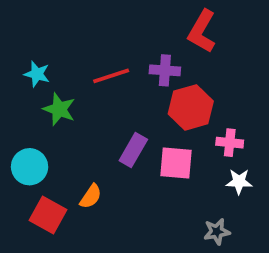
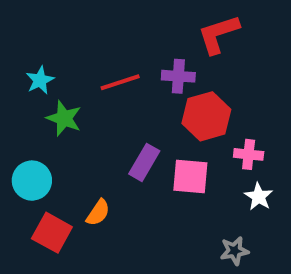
red L-shape: (202, 31) -> (218, 34), turned 42
cyan star: (37, 74) -> (40, 80), turned 30
white star: (239, 182) -> (259, 197), turned 30

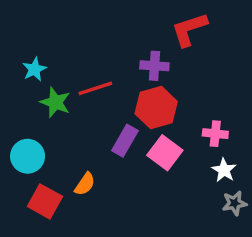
red line: (120, 82) -> (95, 88), moved
red hexagon: (206, 116) -> (156, 108), moved
pink square: (190, 177) -> (165, 153), turned 32
gray star: (235, 251) -> (234, 203), moved

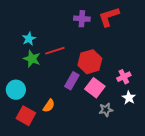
purple cross: (154, 66) -> (82, 19), moved
cyan star: (34, 69) -> (29, 39), moved
pink cross: (215, 134) -> (124, 77), turned -32
gray star: (234, 203) -> (106, 110), moved

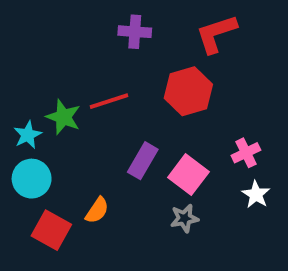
purple cross: (82, 19) -> (135, 32), moved
cyan star: (29, 39) -> (28, 135), moved
red hexagon: (90, 62) -> (188, 91), moved
gray star: (106, 110) -> (184, 218), moved

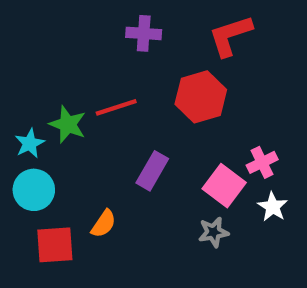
pink square: (188, 175) -> (224, 186), moved
gray star: (184, 218) -> (213, 232), moved
red square: (51, 230) -> (55, 245), turned -33

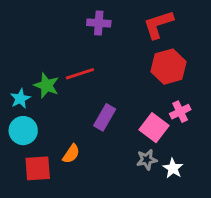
red hexagon: (201, 97) -> (169, 67), moved
white star: (273, 207) -> (173, 168), moved

